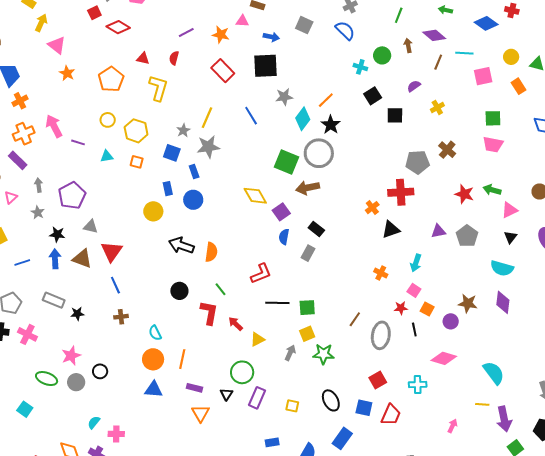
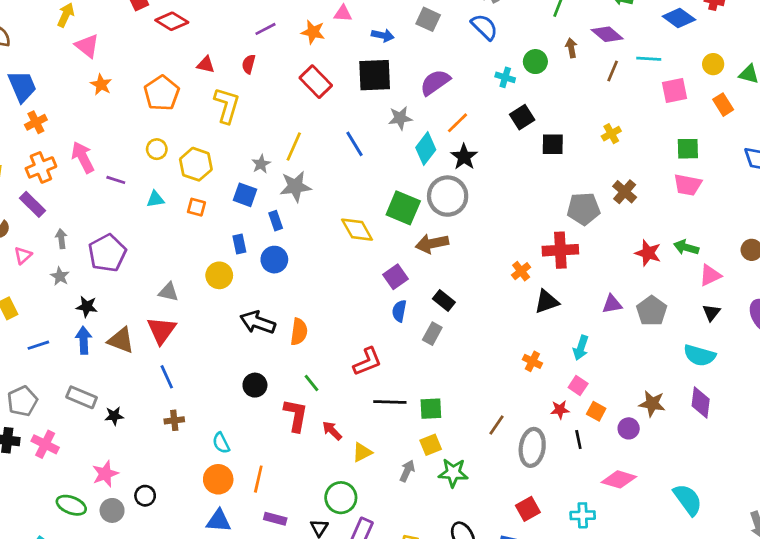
purple semicircle: (414, 86) -> (435, 82), moved, size x1.6
yellow diamond: (255, 196) -> (357, 230), moved
gray triangle: (91, 227) -> (168, 292), moved

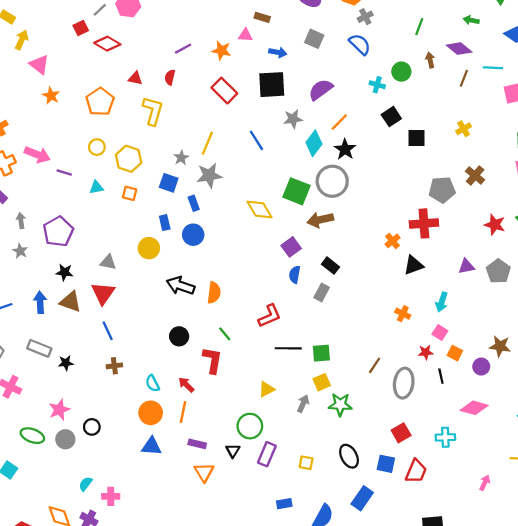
pink arrow: (83, 157) -> (37, 155), turned 140
black star: (87, 307) -> (64, 272), moved
red arrow: (332, 431) -> (186, 385), moved

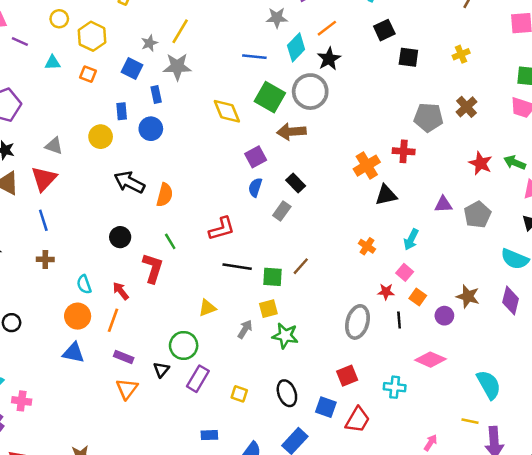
blue line: (256, 140) -> (254, 57), moved, turned -60
red cross: (424, 223) -> (404, 151), size x0.7
orange cross: (392, 241) -> (367, 166), size x1.5
brown line: (375, 365) -> (301, 266), moved

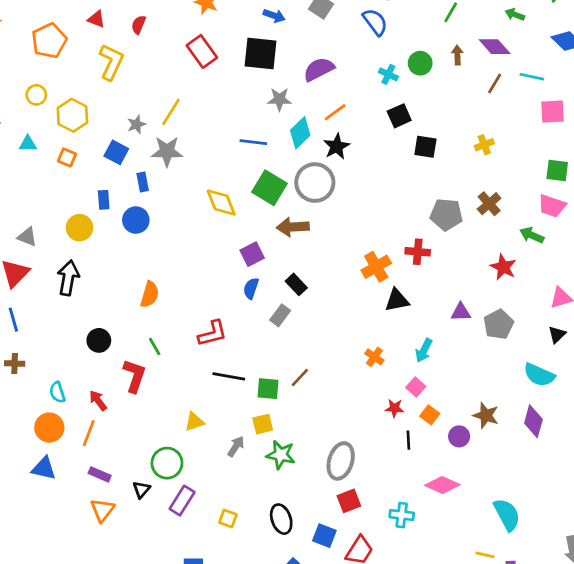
green arrow: (515, 162) -> (532, 235), moved
black arrow: (129, 182) -> (68, 278), moved, turned 72
gray ellipse: (358, 322) -> (341, 461), moved

